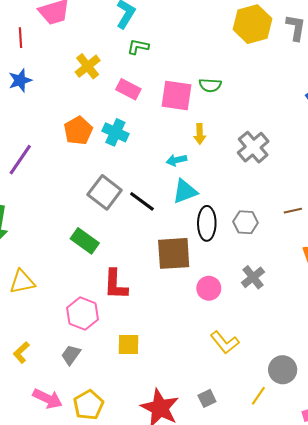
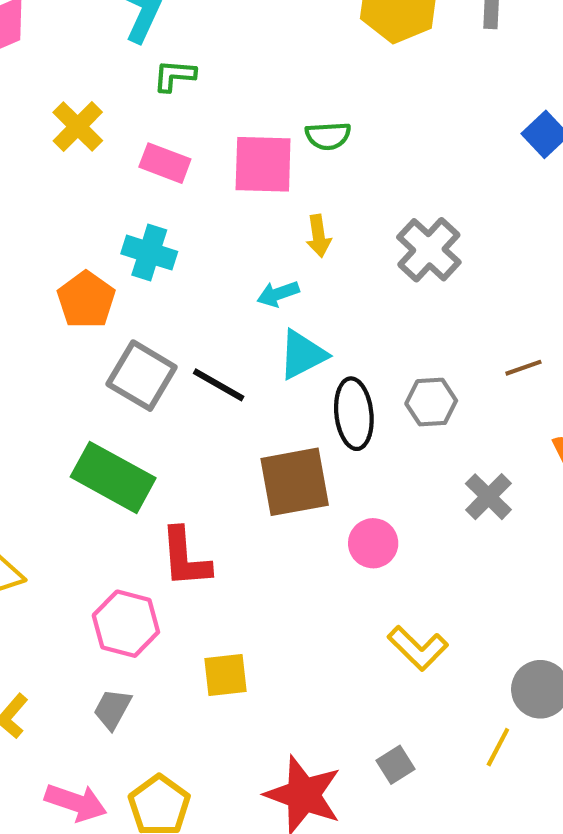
orange pentagon: (78, 131) -> (86, 300), moved
green rectangle: (85, 241) -> (113, 477), size x1.4
gray cross: (253, 277) -> (488, 497), moved

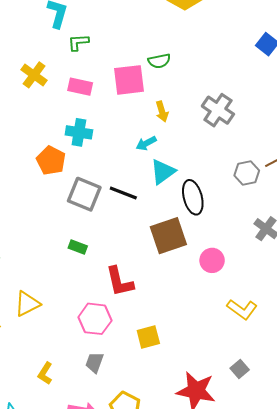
gray hexagon: (431, 402) -> (247, 173), moved
green rectangle: (113, 477) -> (78, 247), size x0.5

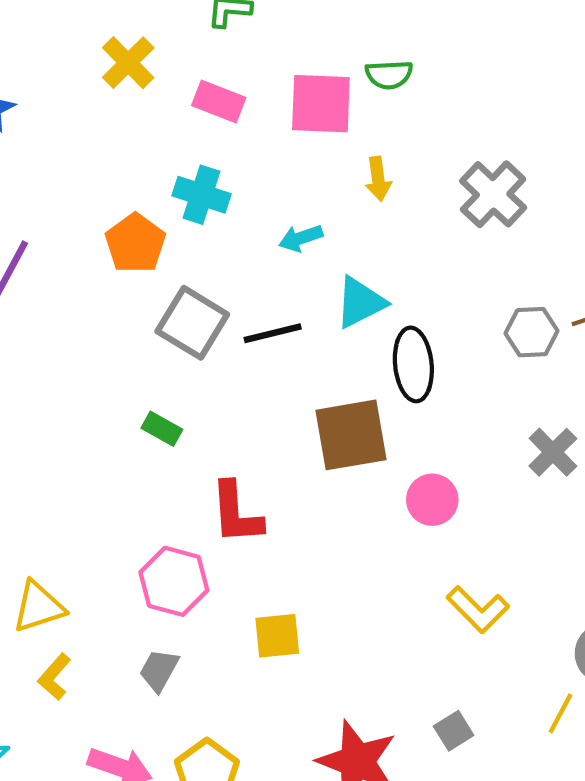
cyan arrow: (146, 143) -> (301, 238), moved
black line: (123, 193) -> (273, 333), turned -44
yellow triangle: (27, 304) -> (38, 607), moved

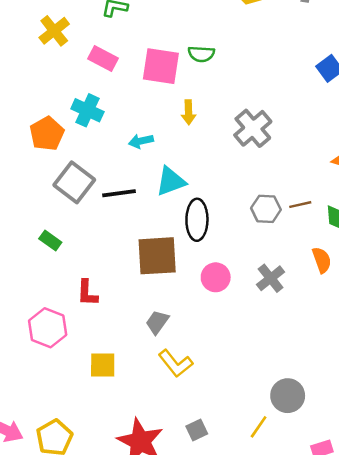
pink circle: (432, 500) -> (216, 277), moved
red L-shape: (236, 513) -> (87, 293), size x0.7
yellow L-shape: (478, 609) -> (176, 363), moved
gray trapezoid: (159, 670) -> (157, 322), moved

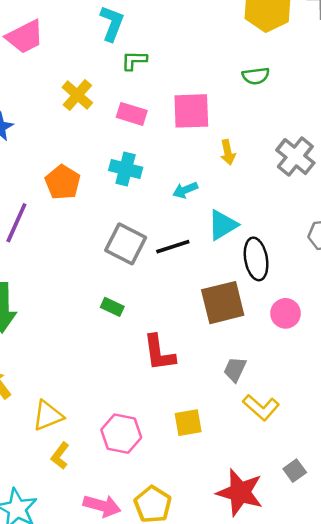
green semicircle: (201, 54) -> (256, 76), moved
orange pentagon: (47, 134) -> (63, 182), moved
red L-shape: (87, 293) -> (159, 353), size x1.4
pink hexagon: (48, 328) -> (121, 434), moved

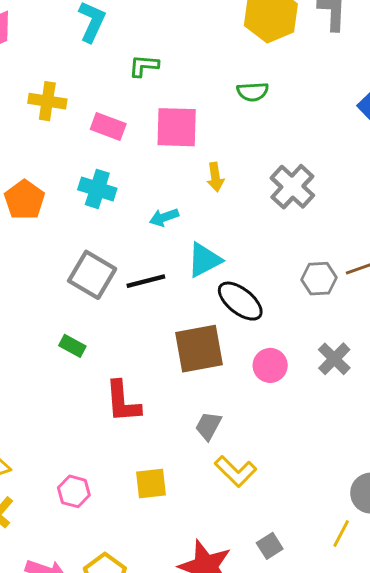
green L-shape: (134, 60) -> (144, 66), moved
yellow cross: (77, 95) -> (47, 101), turned -36
black ellipse: (256, 259) -> (240, 301), turned -45
pink hexagon: (121, 434) -> (74, 491), size x0.7

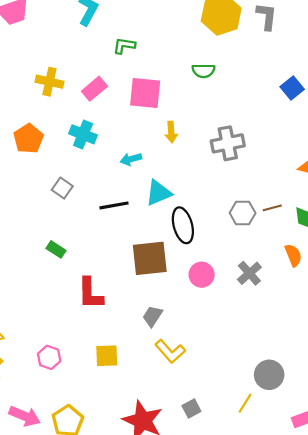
yellow cross: (47, 101) -> (49, 82), moved
pink rectangle: (108, 127) -> (94, 89), turned -65
gray cross: (292, 187) -> (228, 143), turned 32
gray square: (92, 275) -> (62, 188), moved, size x0.6
black ellipse: (240, 301) -> (183, 225), turned 32

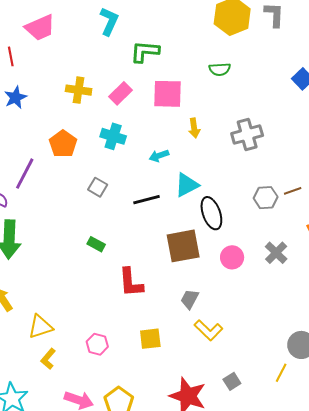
green L-shape: (124, 46) -> (145, 52), size x1.4

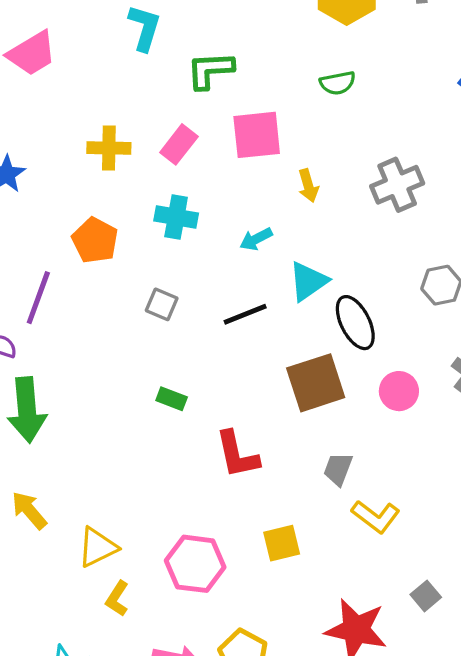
pink hexagon: (97, 344) -> (195, 564), size x1.6

